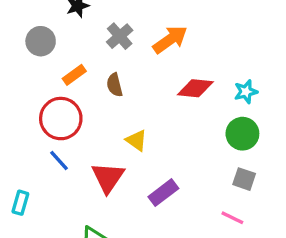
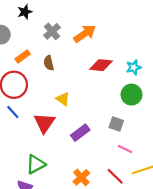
gray square: (244, 179) -> (116, 124), moved

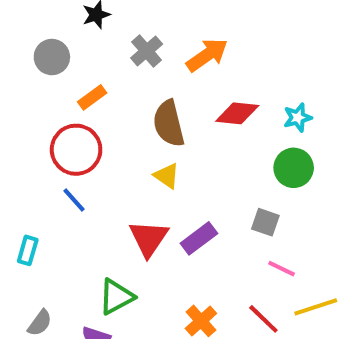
brown semicircle: (49, 63) -> (169, 124), moved, size x1.6
red triangle: (44, 123) -> (149, 238), moved

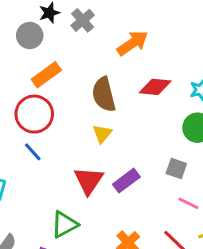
gray cross: (147, 51) -> (83, 20), moved
gray circle: (52, 57) -> (30, 35), moved
orange rectangle: (92, 97) -> (46, 75), size x1.4
yellow triangle: (167, 176) -> (102, 134), turned 35

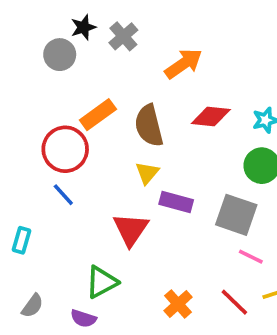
orange rectangle: (46, 75) -> (98, 115), moved
gray square: (176, 169) -> (236, 215), size x1.6
purple rectangle: (126, 181) -> (176, 202), moved, turned 52

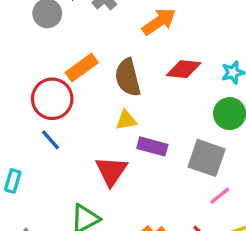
yellow triangle: (147, 173) -> (126, 120), turned 40
pink line: (251, 257) -> (220, 196), turned -65

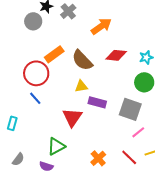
brown semicircle: (128, 77) -> (82, 60), turned -30

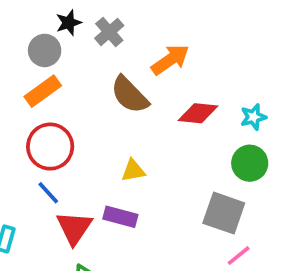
orange rectangle: (54, 54) -> (43, 91), moved
brown semicircle: (82, 60) -> (130, 95), moved
purple rectangle: (97, 102) -> (120, 217), moved
red triangle: (72, 117) -> (74, 228), moved

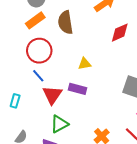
brown semicircle: (130, 95) -> (65, 22), moved, turned 35
red diamond: (198, 113) -> (120, 33), turned -30

